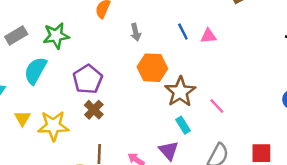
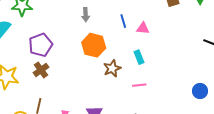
brown star: (180, 92) -> (112, 68), size x0.7
pink line: (217, 106) -> (139, 85), turned -64
cyan rectangle: (183, 125) -> (139, 57), moved

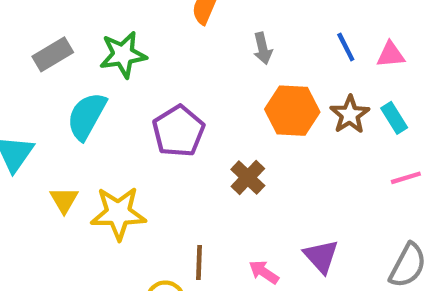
brown star: (112, 68) -> (350, 115), moved
brown cross: (41, 70) -> (248, 177), moved

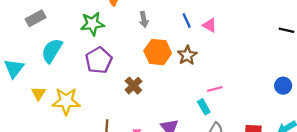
green star: (123, 55) -> (92, 24), moved
pink triangle: (391, 55) -> (210, 25), turned 32
cyan rectangle: (394, 118) -> (204, 107), moved

